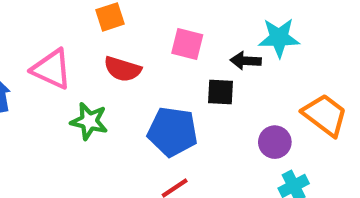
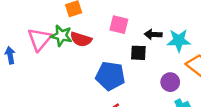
cyan star: (279, 38) -> (179, 41), moved
pink triangle: (52, 69) -> (39, 39), turned 45
green star: (89, 121) -> (61, 36), moved

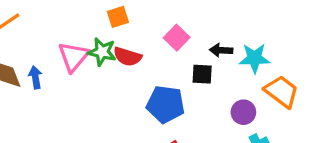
pink square: (119, 25) -> (177, 38), turned 30

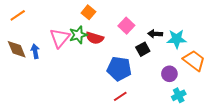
orange square: (118, 17) -> (88, 12), turned -32
green star: (102, 52) -> (78, 35), turned -30
black square: (202, 74) -> (143, 49), turned -32

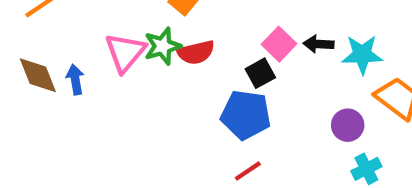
pink square: (126, 26) -> (279, 44), moved
red semicircle: (95, 38) -> (196, 52), turned -30
black square: (143, 49) -> (260, 73), moved

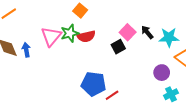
black arrow: (319, 44) -> (147, 32), turned 48
blue pentagon: (246, 115) -> (93, 84), moved

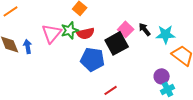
black square: (118, 47) -> (117, 43), size x1.6
purple circle: (162, 73) -> (162, 76), moved
blue pentagon: (93, 84) -> (93, 59), moved

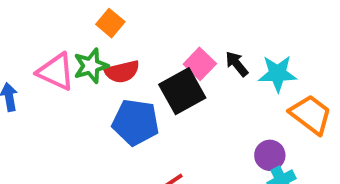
pink triangle: (52, 33) -> (56, 72), turned -45

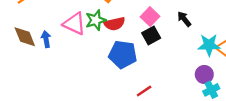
pink square: (200, 64) -> (150, 17), moved
cyan star: (278, 74) -> (209, 45), moved
black square: (182, 91) -> (151, 36), size x0.7

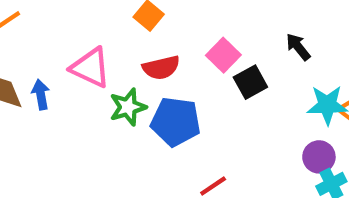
black arrow: (184, 19) -> (298, 47), moved
green star: (96, 20) -> (128, 107), moved
black square: (151, 36) -> (250, 82), moved

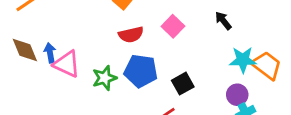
pink triangle: (91, 68) -> (67, 64), moved
black square: (250, 82) -> (183, 84), moved
green star: (128, 107) -> (104, 78), moved

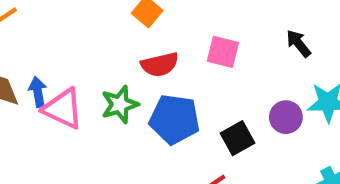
pink square: (173, 26) -> (223, 52), turned -30
green star: (104, 78) -> (120, 104), moved
purple circle: (237, 95) -> (286, 117), moved

